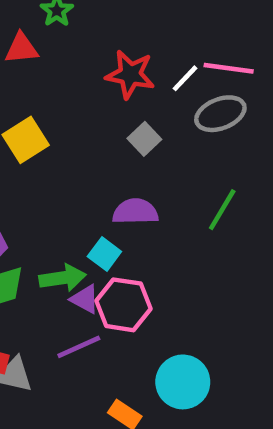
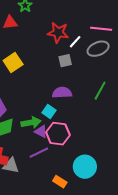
white line: (185, 78) -> (75, 42), moved
gray square: (144, 139) -> (65, 61), turned 32

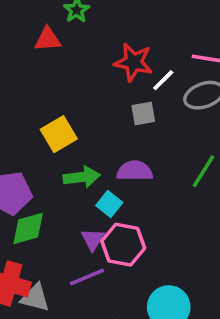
yellow square: (13, 63) -> (59, 134), moved
green arrow: (31, 123) -> (82, 177), moved
purple triangle: (41, 132) -> (93, 239), turned 32

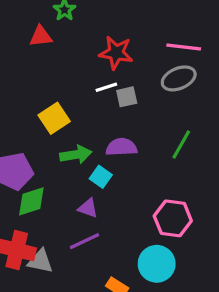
white line: (163, 80) -> (106, 87), moved, turned 30
purple triangle: (93, 239) -> (88, 208), turned -40
pink hexagon: (123, 245) -> (173, 218), moved

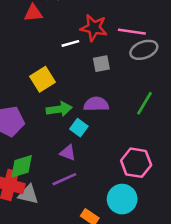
pink line: (184, 47) -> (132, 32), moved
white line: (106, 87) -> (70, 43), moved
green diamond: (31, 201) -> (22, 166), moved

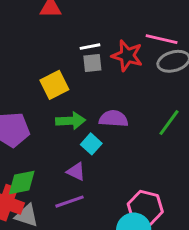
red star: (94, 28) -> (127, 56), moved
gray square: (101, 64) -> (92, 63), moved
pink hexagon: (136, 163) -> (145, 208), moved

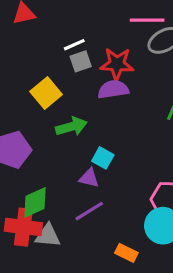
red star: (127, 56) -> (117, 64), moved
purple semicircle: (114, 119) -> (113, 89), moved
cyan square: (91, 144) -> (103, 158), moved

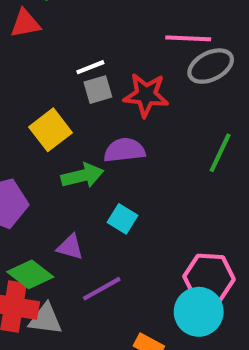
purple semicircle: (113, 89) -> (124, 150), moved
purple triangle: (89, 178) -> (70, 247), moved
green diamond: (35, 202) -> (30, 274), turned 60

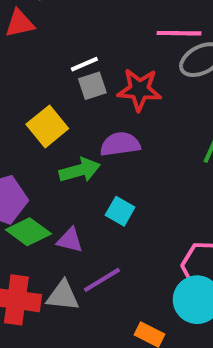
green diamond: (30, 274) -> (28, 232), moved
gray triangle: (45, 319) -> (63, 296), moved

